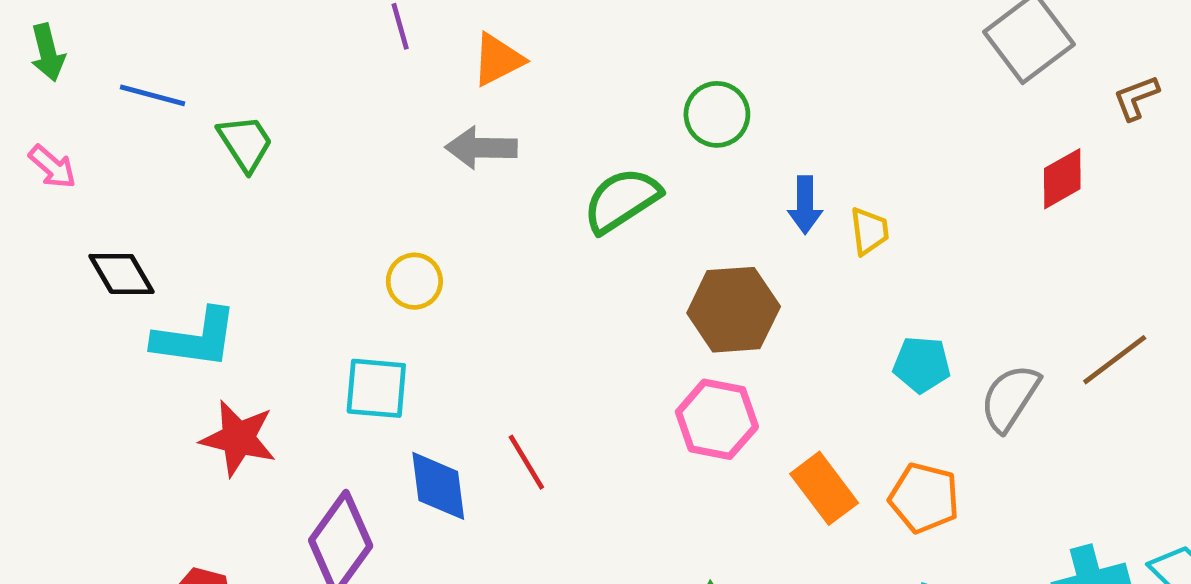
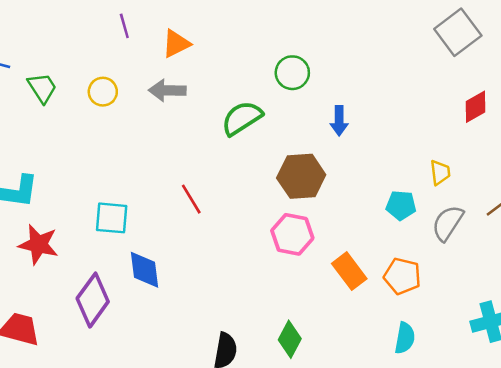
yellow trapezoid: (869, 231) -> (440, 172), moved
yellow circle: (414, 281) -> (103, 92), moved
red line: (526, 462) -> (191, 199), moved

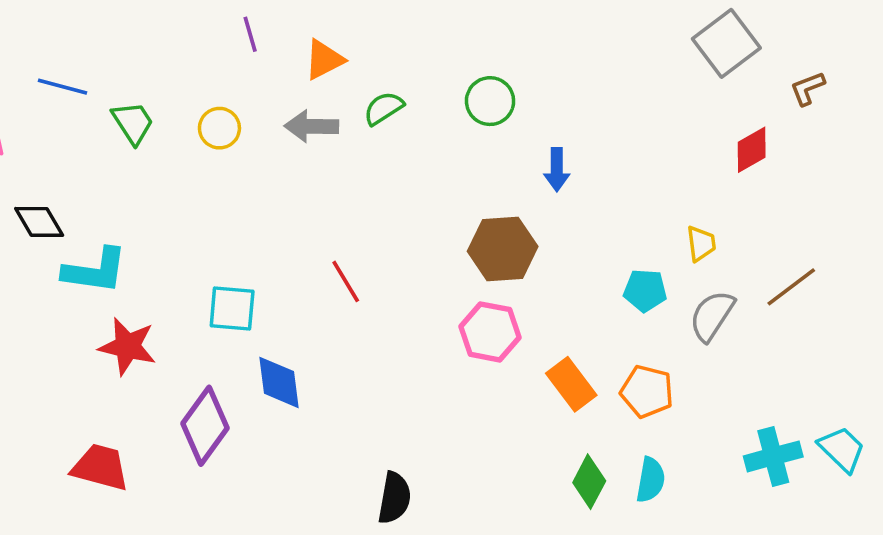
green semicircle: (242, 118) -> (384, 108), moved, size x0.7
green diamond: (290, 339) -> (589, 482), moved

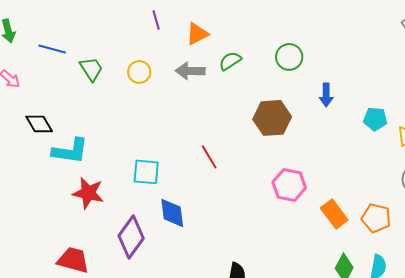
brown hexagon: (503, 249) -> (272, 118), moved
cyan pentagon: (645, 290) -> (375, 119), moved

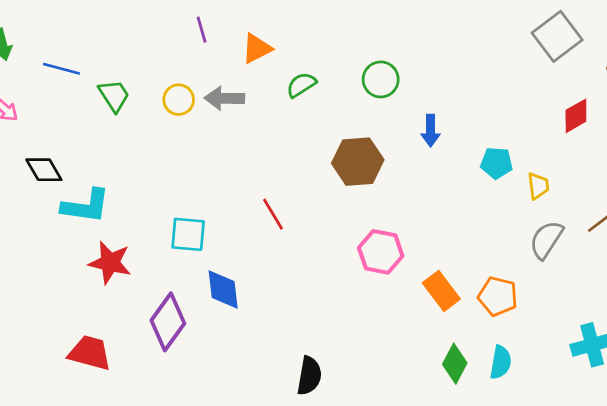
gray arrow: (190, 71) -> (224, 98), moved

